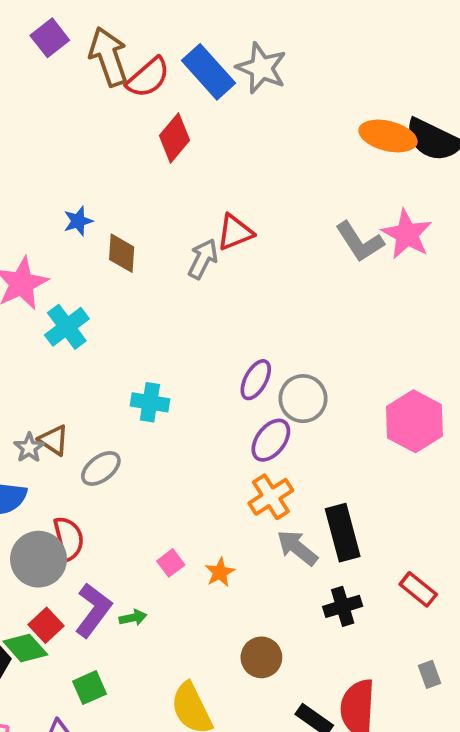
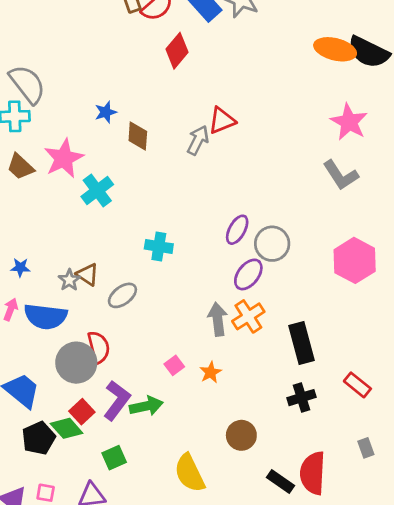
gray L-shape: (360, 242) -> (341, 175), moved
gray arrow: (297, 548) -> (218, 319), moved, turned 44
green arrow: (133, 618) -> (146, 406), size x1.6

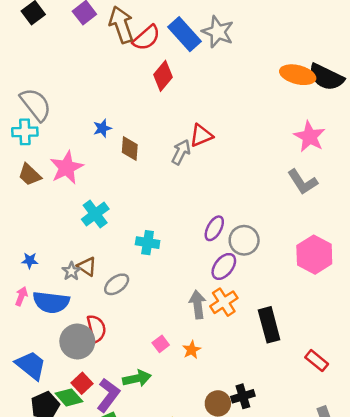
cyan cross: (97, 191) -> (95, 214), moved
black cross: (301, 398) -> (243, 396), moved
purple L-shape: (117, 400) -> (108, 395), moved

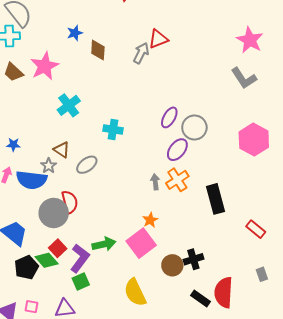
gray star: (71, 271) -> (49, 166), moved
gray arrow: (198, 305) -> (155, 182), size x0.7
pink square: (161, 344) -> (141, 243), moved, size x2.0

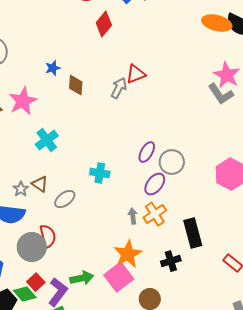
gray L-shape: (244, 78) -> (221, 94), moved
cyan cross: (113, 130) -> (100, 173), moved
gray star: (49, 166) -> (21, 189), moved
orange star: (150, 220) -> (128, 254), size x1.8
black cross: (193, 259) -> (171, 261), moved

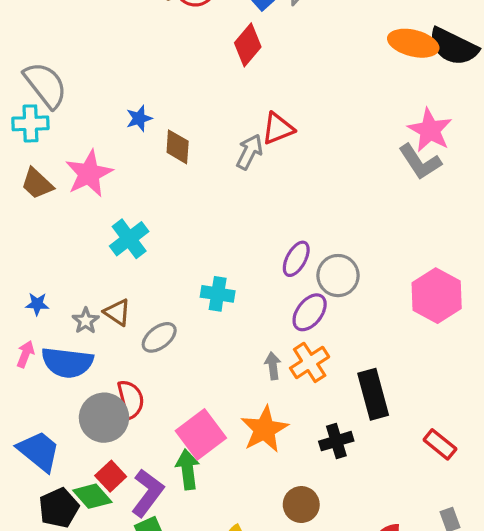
red diamond: (104, 24) -> (248, 45), moved
pink square: (119, 277) -> (201, 434), moved
green arrow: (82, 278) -> (188, 469), turned -85

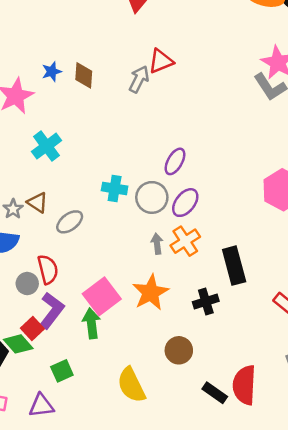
blue star: (139, 118) -> (52, 72), moved
gray circle: (338, 276) -> (152, 197), moved
gray circle: (104, 418) -> (27, 284), size x0.6
purple L-shape: (147, 493) -> (52, 310), moved

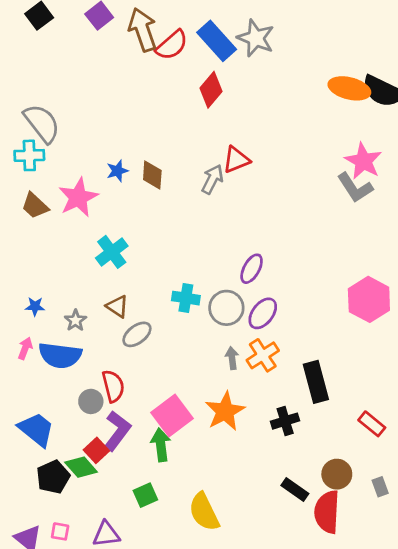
brown triangle: (38, 203) -> (117, 306), moved
brown circle: (179, 350) -> (337, 474), moved
green square: (62, 371) -> (145, 495), moved
black rectangle: (215, 393) -> (295, 490), moved

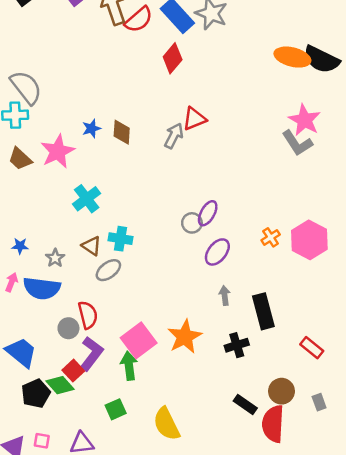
cyan cross: (186, 298) -> (120, 239), moved
gray circle: (226, 308) -> (192, 223), moved, size x0.7
orange cross: (263, 355) -> (271, 237), moved, size x0.7
gray arrow: (232, 358) -> (225, 296), moved

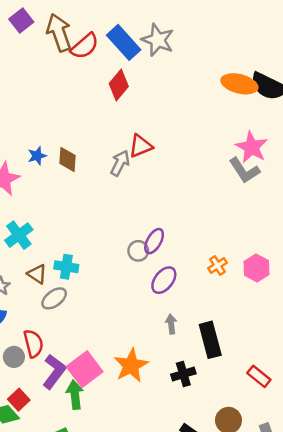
cyan cross: (87, 199) -> (19, 235), moved
pink hexagon: (309, 240) -> (256, 268), size x0.7
purple L-shape: (91, 354) -> (54, 372), moved

